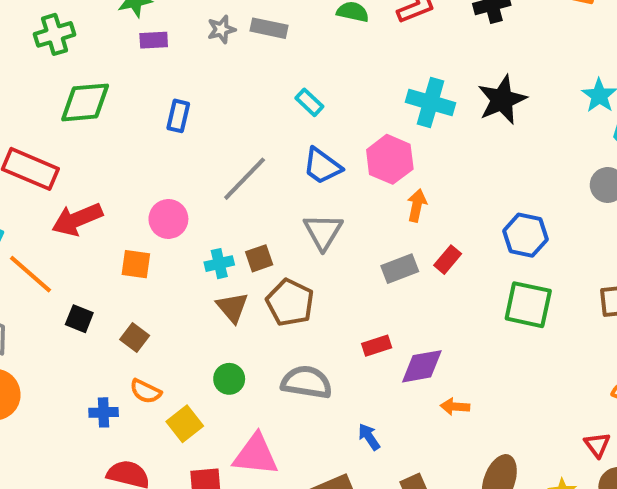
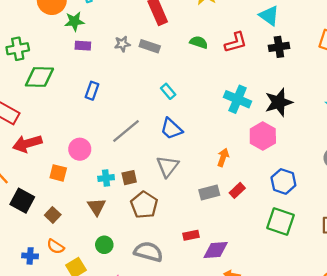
green cross: (55, 34) -> (18, 49), moved
pink hexagon: (390, 159) -> (263, 136), moved
brown triangle: (232, 307) -> (97, 207), moved
black square: (79, 319) -> (22, 201), size x1.5

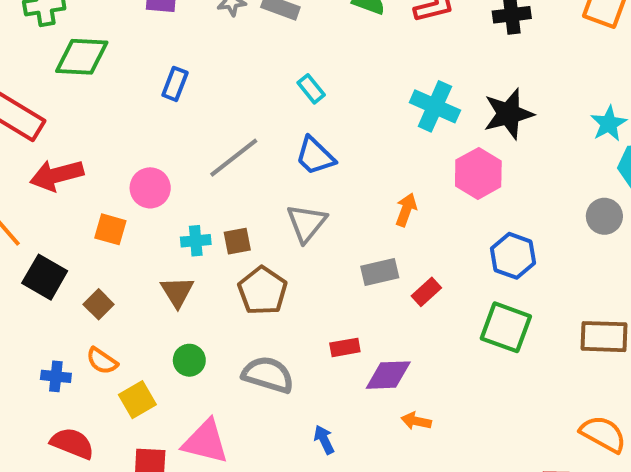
red rectangle: (237, 190) -> (426, 292), moved

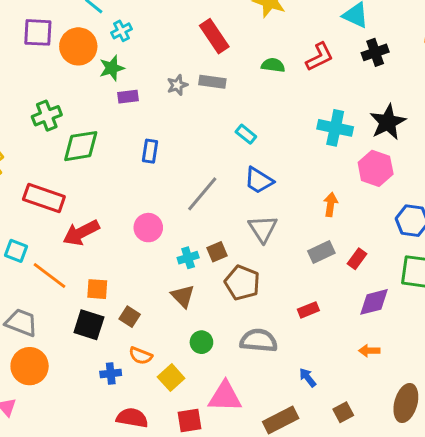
orange square: (110, 229) -> (97, 289), moved
black square: (45, 277) -> (89, 325), moved
purple diamond: (388, 375) -> (374, 302), moved

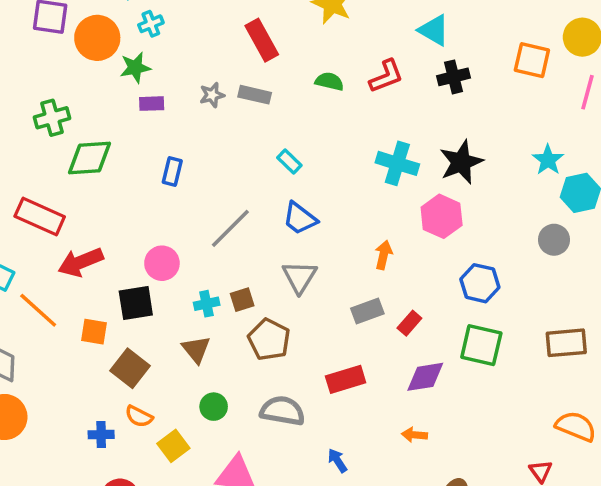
red rectangle: (308, 310) -> (346, 379), size x1.5
brown square: (130, 317) -> (130, 368), size x1.5
black square: (89, 325) -> (136, 303), moved, turned -32

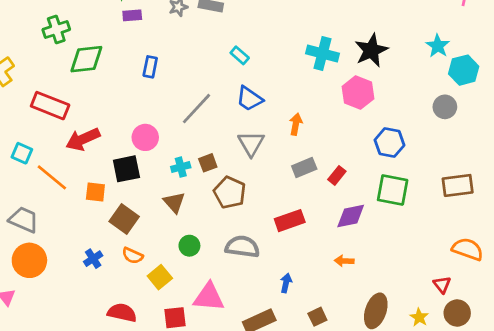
orange arrow: (384, 255) -> (296, 124), moved
blue cross: (101, 435) -> (93, 259), moved, turned -30
blue arrow: (337, 460) -> (286, 283), turned 48

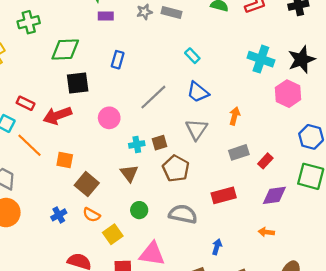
green cross: (56, 30) -> (29, 22), moved
red rectangle: (50, 106) -> (26, 103), moved, size x0.6
black square: (126, 169) -> (78, 83), moved

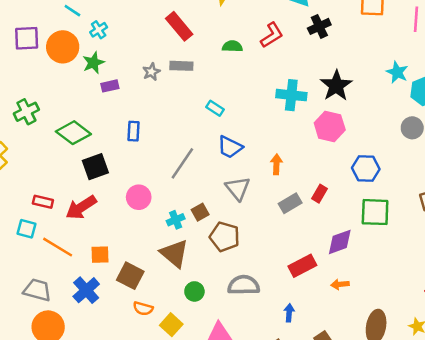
green diamond: (65, 49) -> (73, 133), turned 52
red rectangle: (265, 161) -> (319, 194), moved
brown triangle: (129, 173) -> (174, 253), size x1.4
red rectangle: (224, 195) -> (302, 266), moved
blue cross: (59, 215) -> (86, 290), moved, size x1.5

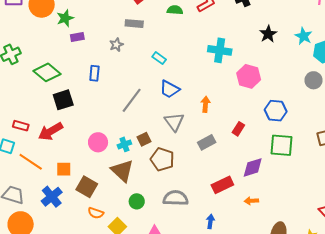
gray star: (151, 72) -> (116, 45), moved
black star: (336, 86) -> (268, 34), moved, size x0.7
pink circle: (139, 197) -> (98, 142), moved
gray rectangle: (290, 203) -> (207, 142), moved

